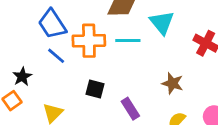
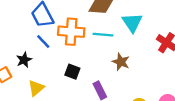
black star: (22, 77) -> (24, 60), moved
brown star: (172, 83) -> (121, 62), moved

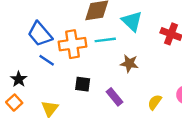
black star: (24, 60) -> (19, 79), moved

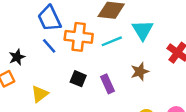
cyan line: (105, 40) -> (112, 41), turned -30
brown star: (129, 63) -> (140, 72), moved, turned 30
purple rectangle: (115, 97) -> (108, 84), moved

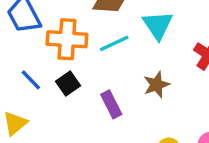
blue line: (49, 46) -> (31, 80), moved
black square: (78, 79) -> (68, 84), moved, turned 35

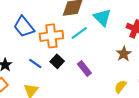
brown star: (156, 85) -> (124, 54), moved

